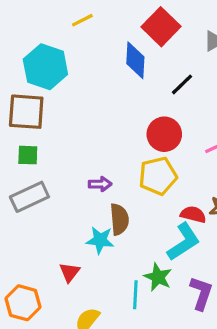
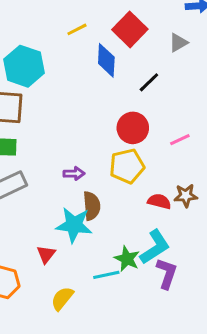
yellow line: (82, 20) -> (77, 29), moved
cyan star: (100, 240) -> (74, 225), size x1.4
cyan L-shape: (184, 242) -> (155, 247), moved
cyan line: (135, 295) -> (106, 275), turned 75

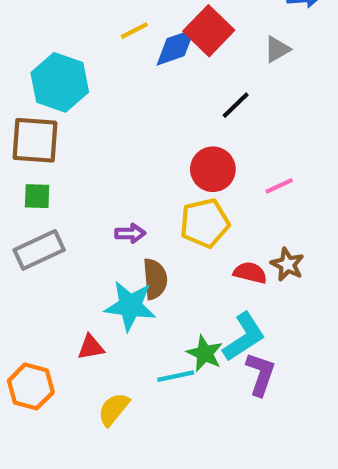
blue diamond: (106, 60) -> (176, 47), moved, turned 68
brown star: (186, 196) -> (287, 264), turned 30
red triangle: (46, 254) -> (91, 347), turned 42

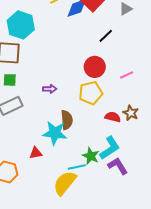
purple arrow: (130, 233) -> (50, 89), moved
purple L-shape: (260, 374) -> (118, 166), turned -50
yellow semicircle: (114, 409) -> (65, 183), moved, size x1.5

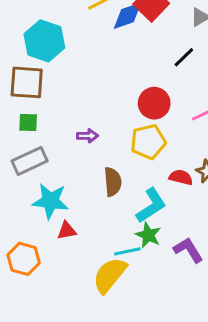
black line: (106, 36) -> (184, 57), moved
cyan star: (55, 133) -> (50, 201), moved
cyan L-shape: (110, 148) -> (151, 205), moved

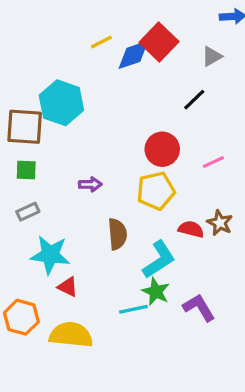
cyan hexagon: (44, 41) -> (61, 103), moved
gray rectangle: (30, 161) -> (28, 212), size x0.6
red triangle: (67, 231) -> (68, 287), turned 36
yellow semicircle: (110, 275) -> (71, 335), moved, turned 57

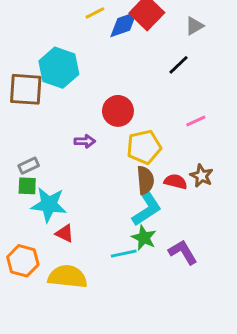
red circle: (162, 149) -> (118, 111), moved
green square: (26, 170) -> (27, 186), moved
brown semicircle: (117, 234) -> (145, 180), moved

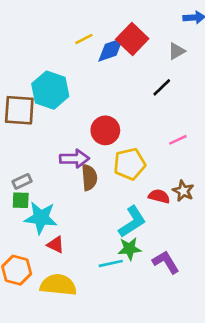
purple arrow: (85, 141) -> (74, 159), size x1.5
brown semicircle: (145, 180) -> (89, 177), moved
green star: (144, 238) -> (130, 249), turned -30

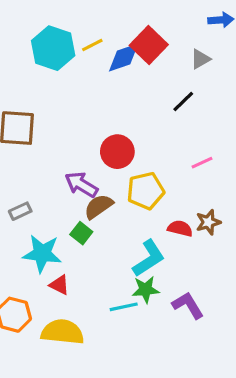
cyan hexagon: (50, 90) -> (53, 48), moved
purple arrow: (74, 159) -> (81, 185), turned -148
brown semicircle: (89, 177) -> (99, 206), turned -120
brown star: (183, 191) -> (208, 222), turned 30
green square: (21, 200) -> (81, 233), moved, turned 36

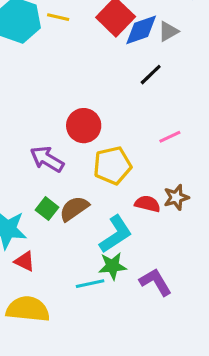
yellow line: (92, 45) -> (58, 17), turned 40
blue diamond: (124, 58) -> (141, 30), moved
brown semicircle: (99, 206) -> (74, 209), moved

